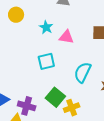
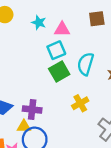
cyan square: (46, 61) -> (56, 50), moved
green square: (55, 97) -> (59, 72), moved, turned 30

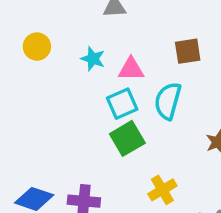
cyan semicircle: (86, 64) -> (168, 101), moved

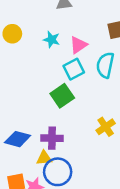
pink triangle: (131, 69) -> (78, 45), turned -30
green square: (127, 138) -> (62, 96), moved

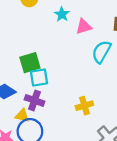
cyan square: (74, 69) -> (39, 77), moved
green square: (62, 96) -> (30, 63), moved

